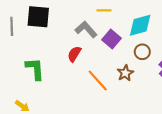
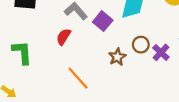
brown circle: (142, 52) -> (141, 45), moved
orange line: (98, 80) -> (78, 78), moved

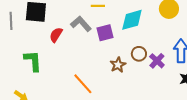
purple square: (103, 21) -> (105, 33), turned 36
red semicircle: (64, 37) -> (56, 35), moved

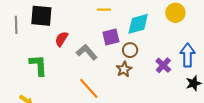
gray L-shape: (81, 24) -> (87, 52), moved
brown circle: (139, 54) -> (130, 50), moved

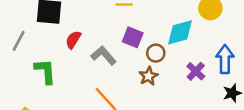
cyan diamond: (138, 24) -> (180, 32), moved
gray line: (16, 25) -> (19, 41), moved, turned 30
purple square: (111, 37) -> (133, 37), turned 36

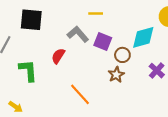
red semicircle: (73, 40) -> (58, 56), moved
gray L-shape: (104, 55) -> (78, 34), moved

